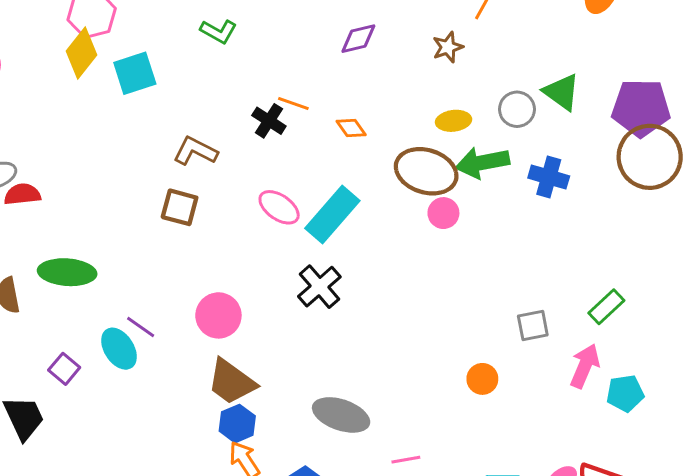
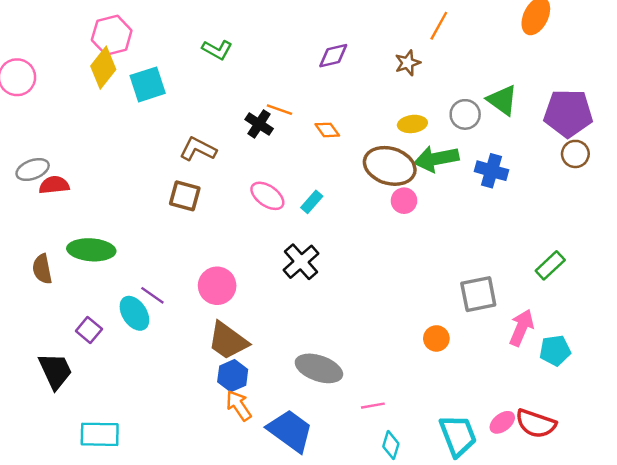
brown circle: (650, 157) -> (575, 154), size x0.5
cyan rectangle: (332, 215) -> (312, 202), size x0.5
green rectangle: (606, 307) -> (550, 265), moved
gray square: (533, 326) -> (478, 294), size x1.4

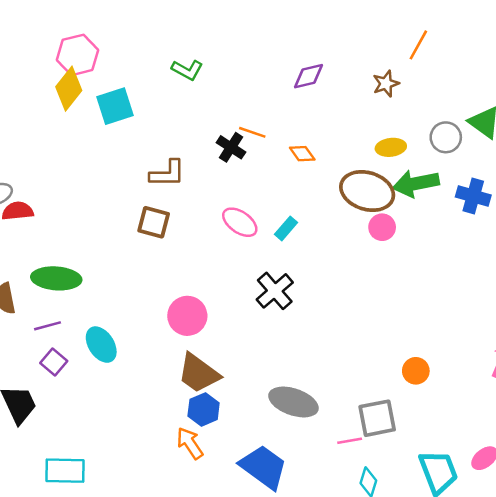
brown L-shape: (198, 149) -> (167, 174), turned 153
gray square: (478, 294) -> (377, 418), moved
purple line: (152, 295) -> (48, 326), moved, turned -50
orange arrow: (239, 406) -> (190, 443), moved

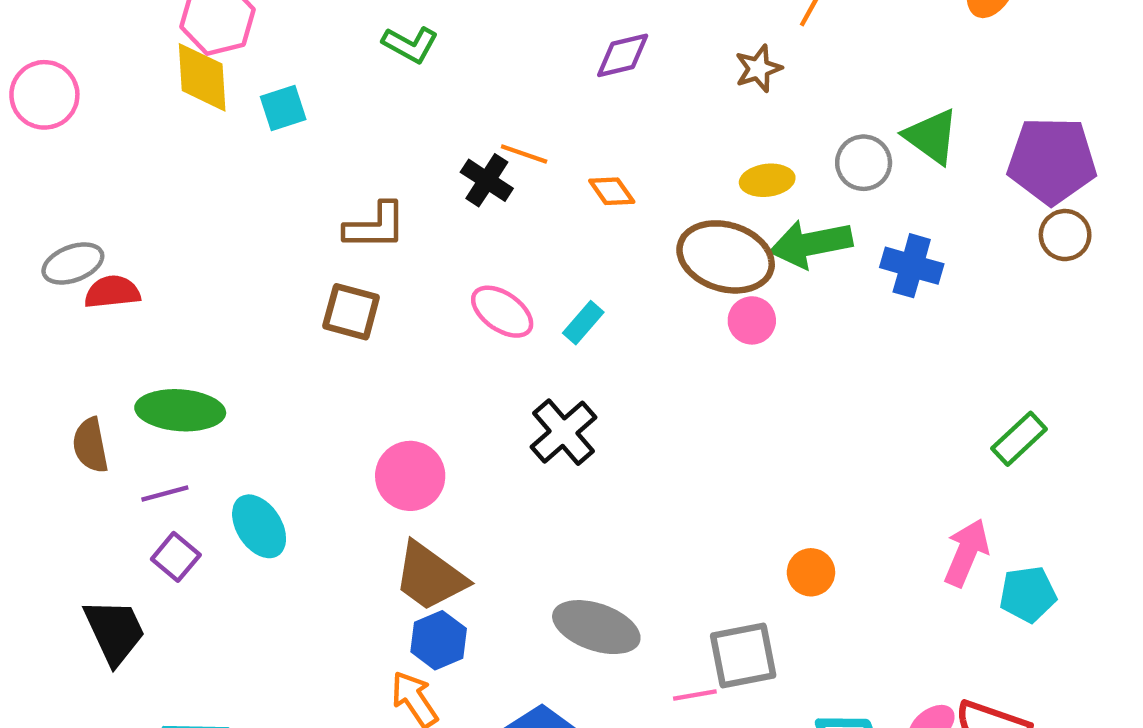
yellow diamond: (69, 89) -> (202, 77), turned -42
cyan square: (115, 106) -> (283, 108), size x0.7

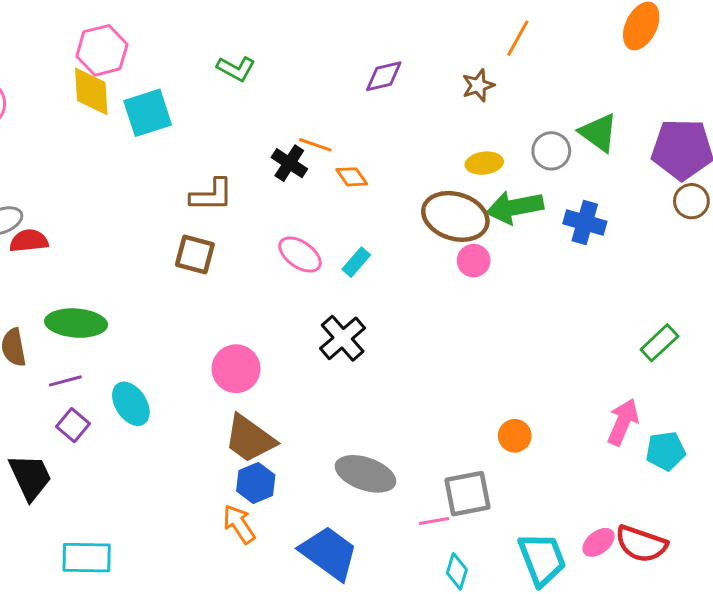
cyan square: (283, 108) -> (148, 113), size x1.5
orange diamond: (612, 191) -> (352, 177), moved

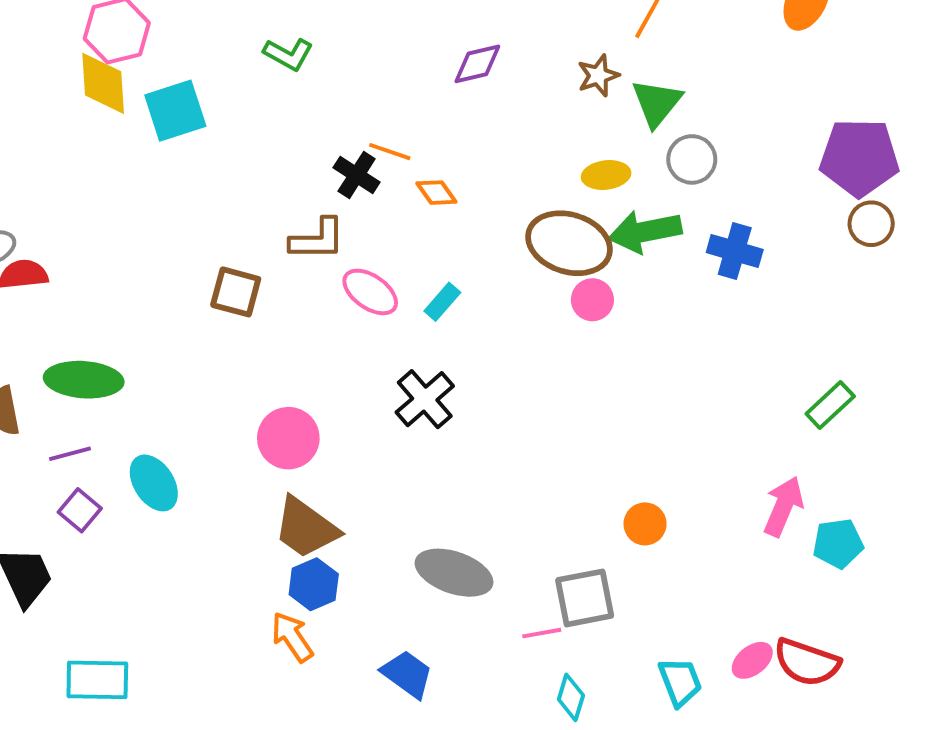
green triangle: (599, 133) -> (657, 103), moved, turned 33
brown L-shape: (212, 195) -> (318, 239), moved
blue trapezoid: (329, 553) -> (407, 674), size x0.7
cyan trapezoid: (542, 559) -> (680, 682), size x0.7

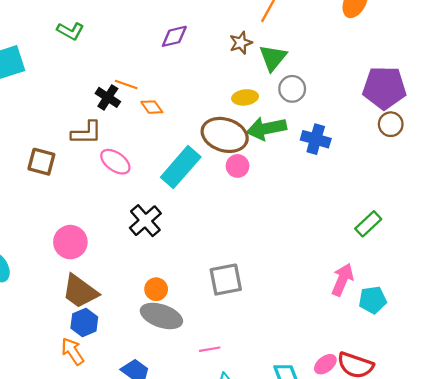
cyan rectangle: (442, 302) -> (181, 167), moved, size x2.0
orange circle: (645, 524) -> (156, 289), moved
gray square: (585, 598) -> (226, 280), moved

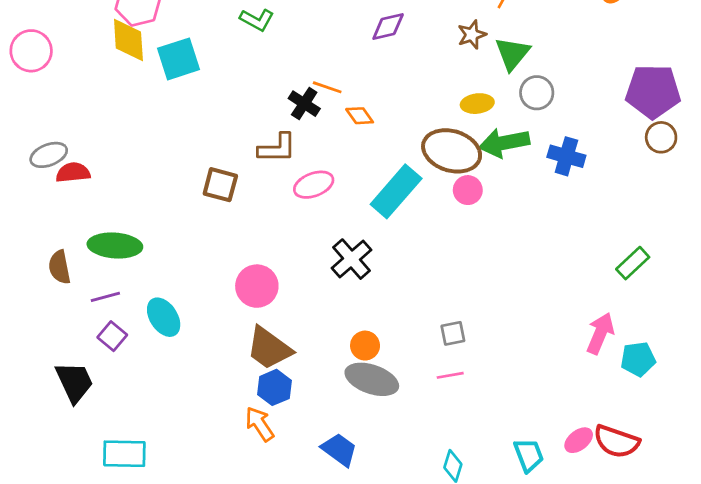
pink ellipse: (115, 162) -> (314, 185), turned -56
gray square: (226, 280) -> (453, 333), size x0.6
pink line: (210, 349) -> (450, 375), moved

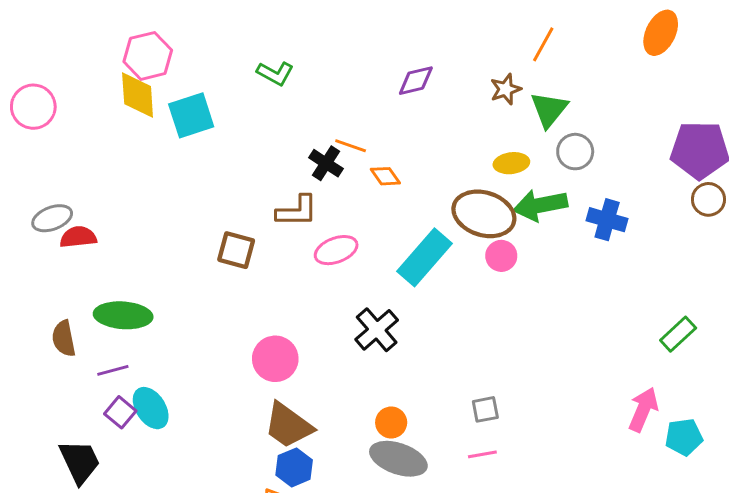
cyan ellipse: (164, 317) -> (151, 408), moved

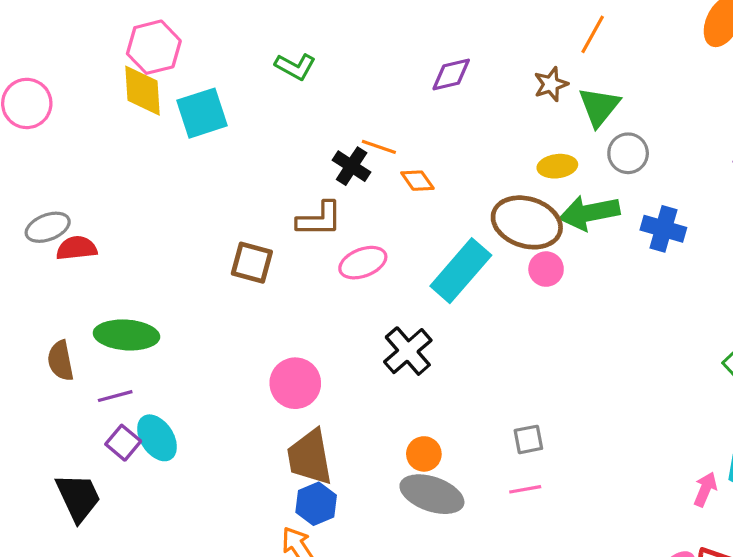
pink arrow: (643, 409) -> (705, 489), moved, size x0.7
brown trapezoid: (288, 425) -> (310, 457), turned 44

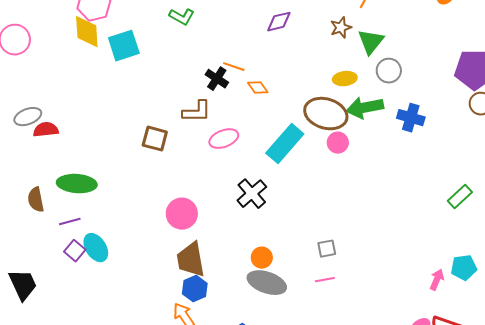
black trapezoid: (78, 497) -> (23, 285), moved

